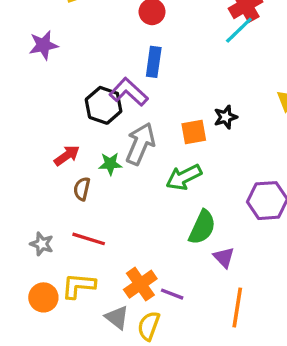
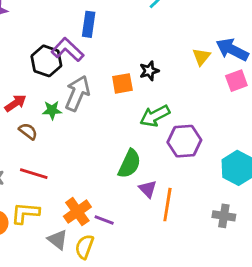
green arrow: (184, 177) -> (155, 116), moved
brown semicircle: (82, 189) -> (28, 131), turned 114
orange line: (237, 307) -> (167, 205), moved

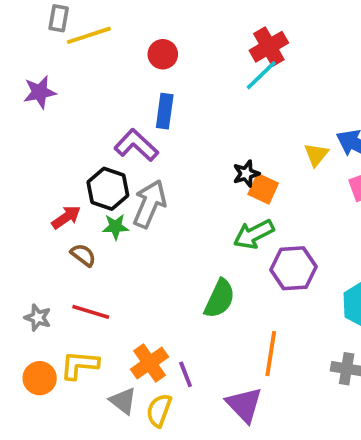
black hexagon: (46, 61) -> (108, 189), moved
orange square: (122, 83) -> (263, 189), moved, turned 35
purple triangle: (148, 189) -> (244, 405), moved, size x1.5
purple line: (104, 220) -> (186, 374), turned 48

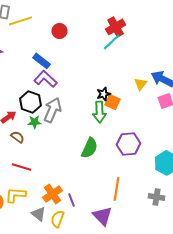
blue rectangle: (165, 111) -> (42, 61), moved, turned -60
green arrow: (254, 234) -> (100, 112), moved, turned -65
green semicircle: (220, 299) -> (90, 148), moved

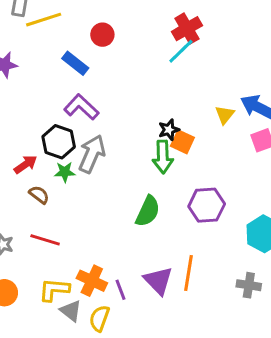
blue rectangle: (42, 61) -> (75, 63), moved
orange cross: (53, 194) -> (92, 281), turned -30
yellow L-shape: (16, 195) -> (54, 290), moved
purple triangle: (103, 216) -> (158, 281), moved

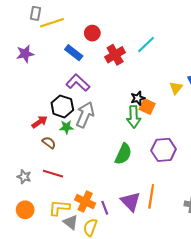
red cross: (187, 29) -> (115, 55), moved

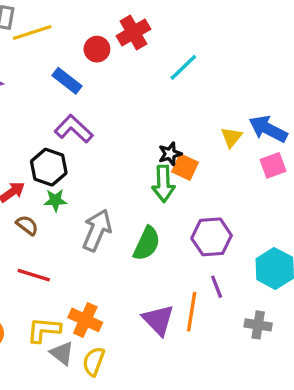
red cross: (115, 55) -> (133, 33), moved
gray arrow: (85, 115) -> (97, 230), moved
purple line: (105, 208) -> (217, 287), moved

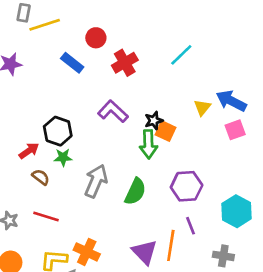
red cross: (133, 33) -> (125, 63), moved
cyan line: (183, 67) -> (181, 55), moved
purple L-shape: (74, 129) -> (113, 111), moved

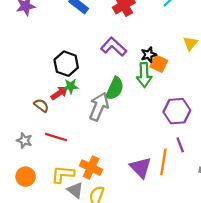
red arrow: (29, 151) -> (59, 93), moved
brown semicircle: (41, 177) -> (41, 105), moved
green semicircle: (135, 192) -> (115, 89), moved

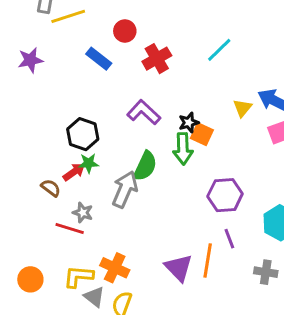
gray star: (24, 140) -> (83, 213), moved

